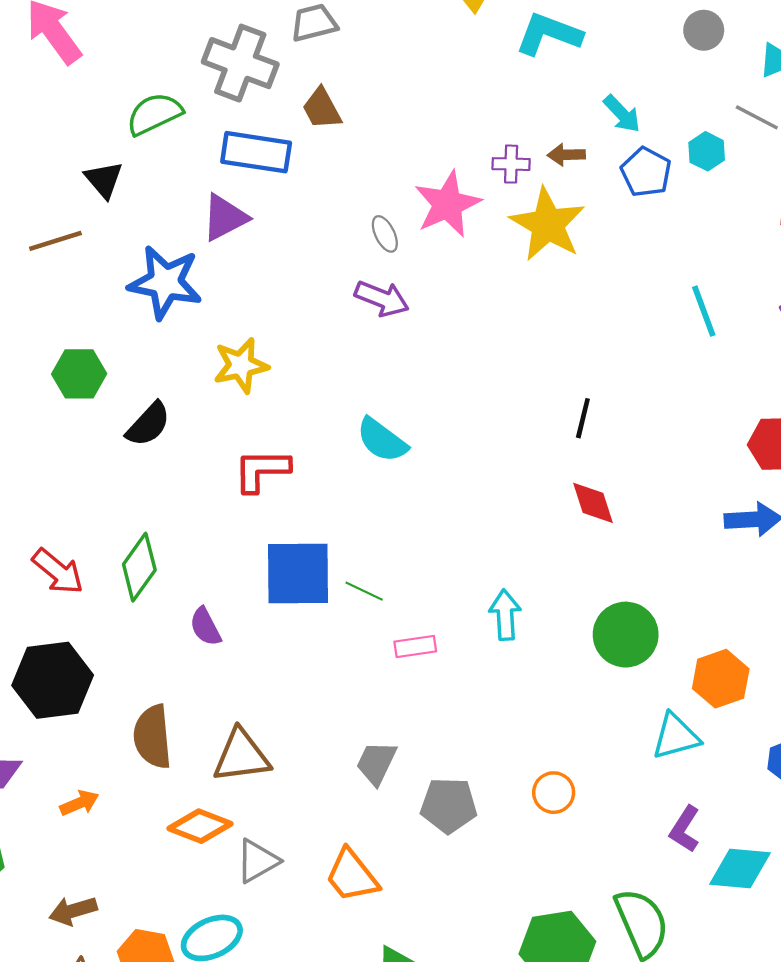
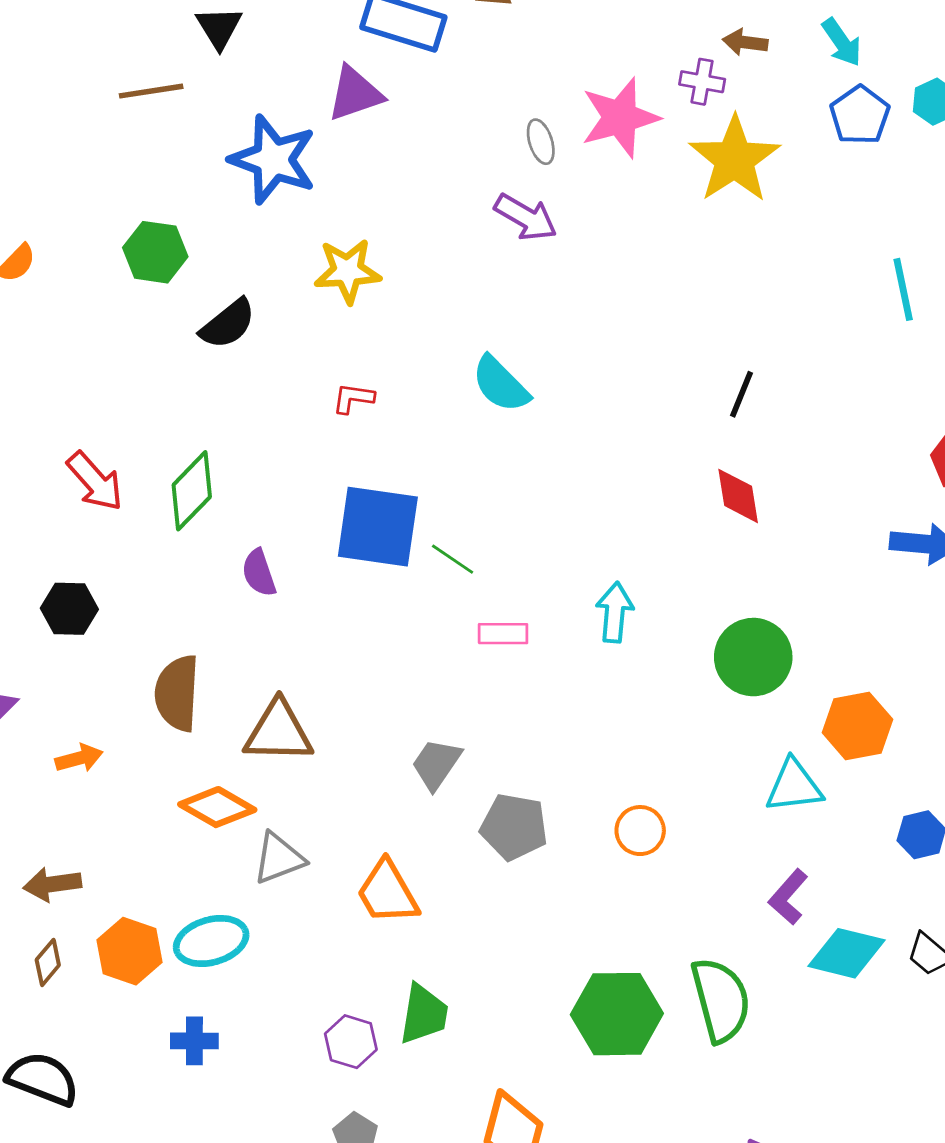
brown arrow: (566, 155) -> (745, 42), moved
red L-shape: (262, 470) -> (353, 398), size x0.6
black hexagon: (53, 680) -> (69, 609), size x0.6

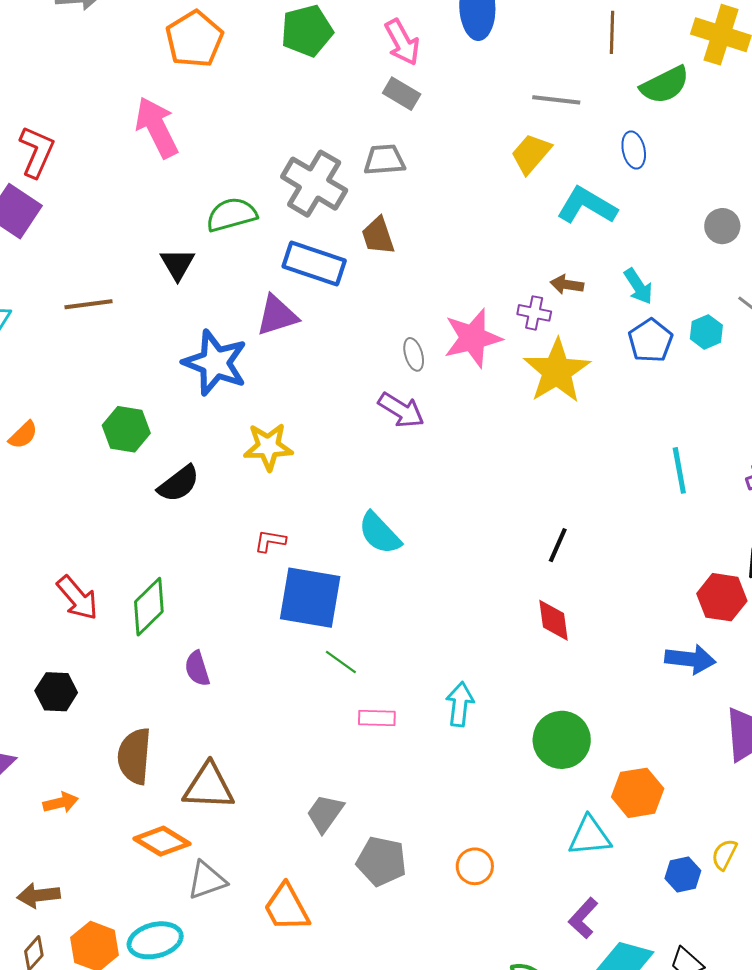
brown line: (151, 91) -> (89, 304), moved
blue square: (378, 527) -> (310, 598), moved

